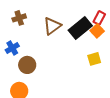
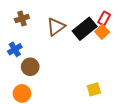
yellow square: (94, 59) -> (94, 89), moved

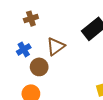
brown triangle: (56, 27) -> (56, 46), moved

